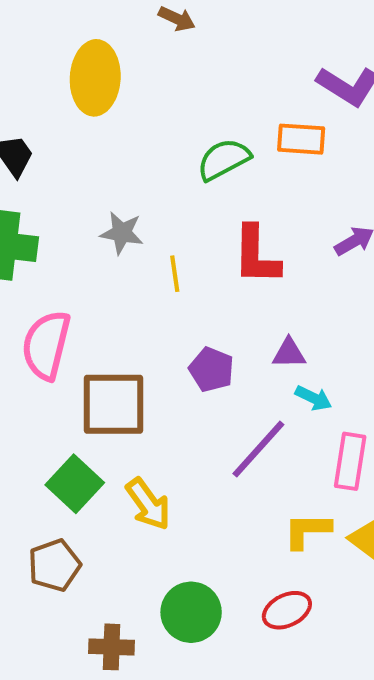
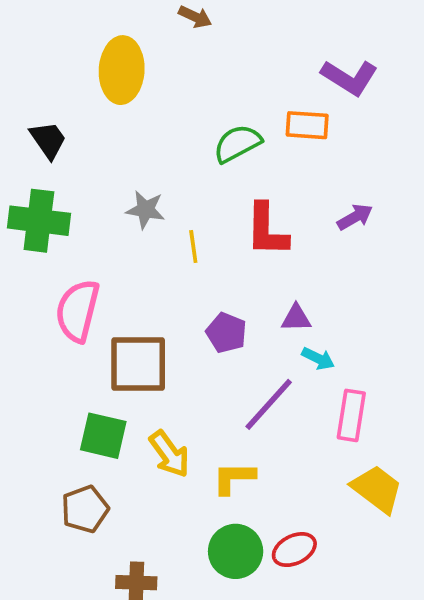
green square: (75, 484) -> (103, 436), turned -30
yellow L-shape: (307, 531) -> (234, 478), moved
green circle: (191, 612) -> (236, 551), moved

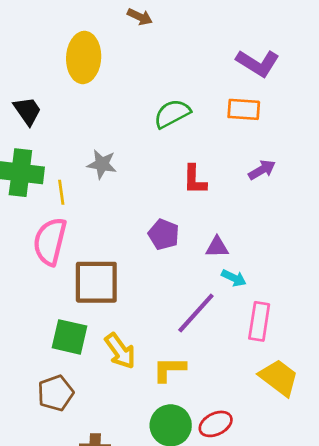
orange rectangle: (307, 125) -> (244, 109), moved
red L-shape: (267, 230) -> (195, 180), size x0.7
yellow line: (193, 246) -> (61, 192), moved
purple pentagon: (226, 333) -> (164, 234), moved

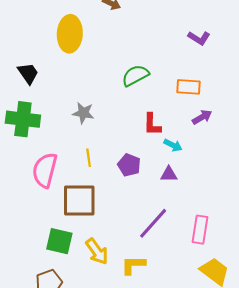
purple L-shape: (258, 63) -> (199, 38), size x0.7
orange rectangle: (244, 109) -> (189, 87), moved
yellow line: (61, 192) -> (89, 158), moved
cyan arrow: (234, 278) -> (173, 145), moved

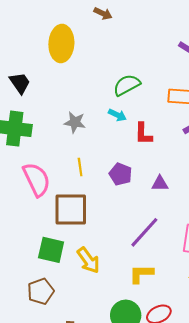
cyan arrow: (173, 145) -> (117, 115), moved
pink semicircle: (45, 170) -> (36, 179), turned 140
yellow L-shape: (133, 265) -> (141, 274), moved

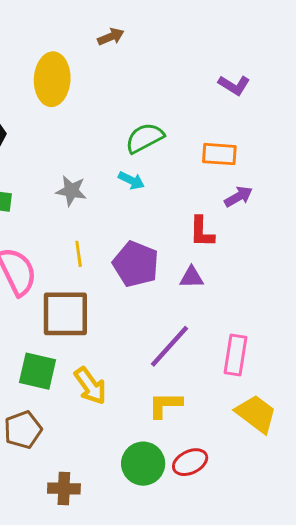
brown arrow: (103, 13) -> (111, 37), turned -48
red L-shape: (143, 134) -> (202, 232), moved
purple pentagon: (121, 174) -> (136, 264), size x1.4

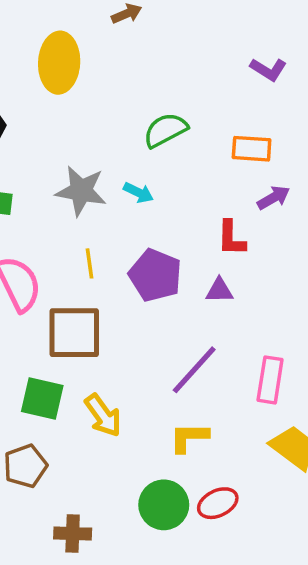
cyan arrow: (131, 180) -> (138, 193), moved
gray star: (71, 191) -> (81, 191), size x1.4

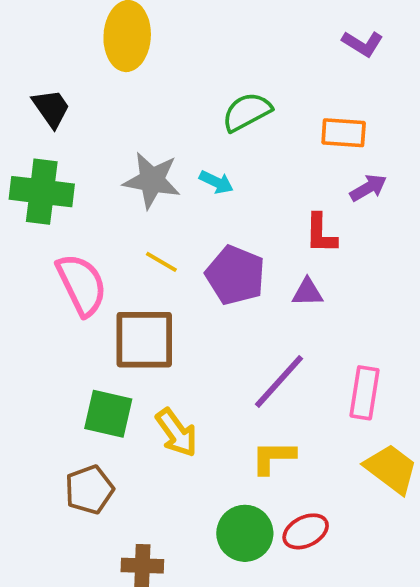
yellow line: (89, 263) -> (161, 262), turned -52

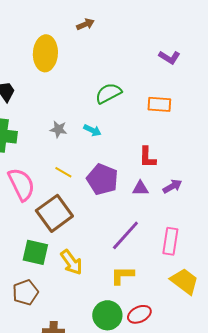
gray star: (152, 180) -> (58, 129), size x0.6
purple arrow: (368, 188) -> (172, 186), moved
brown square: (144, 340) -> (54, 213), turned -36

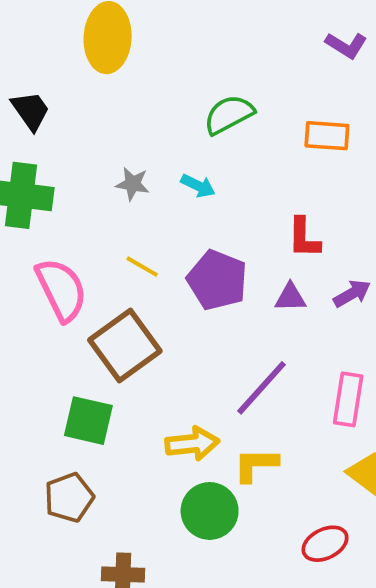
yellow arrow: (71, 262) -> (192, 444), moved, turned -60
red ellipse: (139, 314) -> (325, 544), moved
green circle: (107, 315) -> (210, 511), moved

